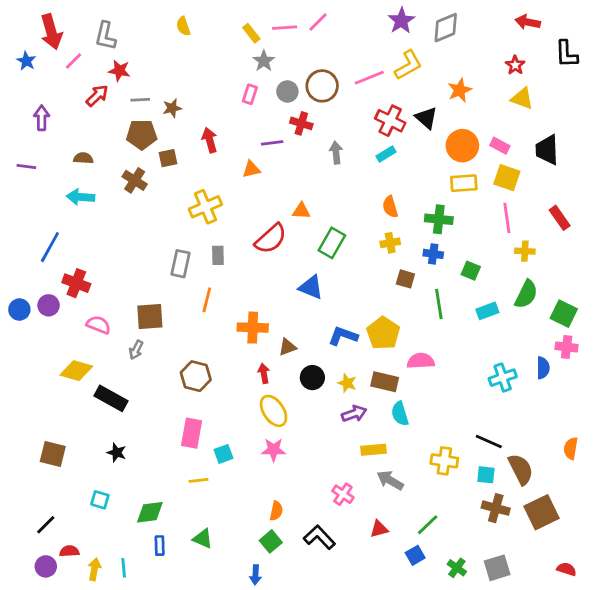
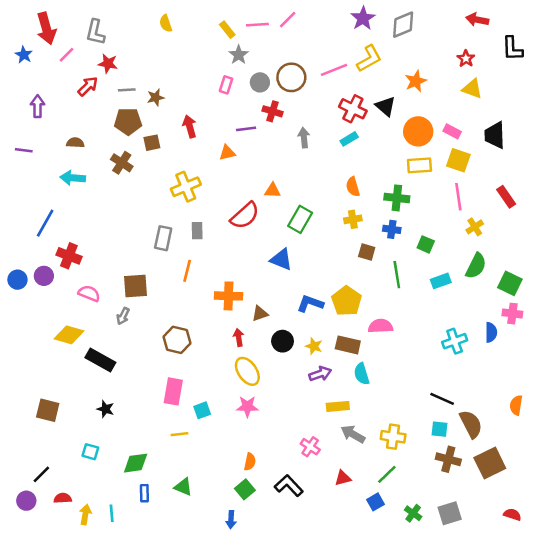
yellow cross: (525, 251) -> (475, 227), turned -36
yellow cross: (444, 461) -> (393, 437), moved
purple circle: (46, 566) -> (26, 501), moved

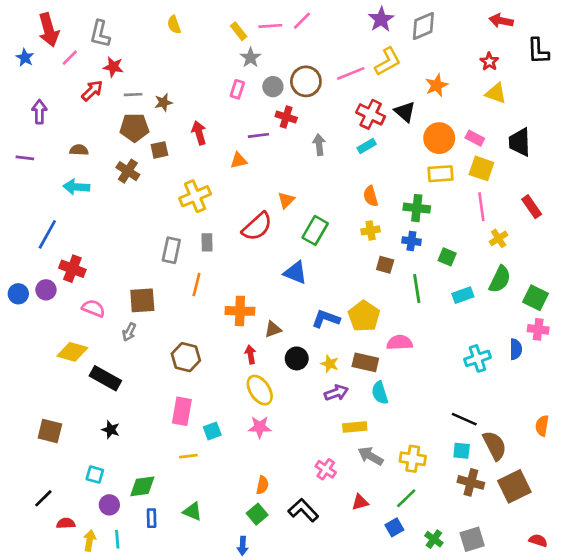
orange triangle: (272, 190) -> (286, 200), turned -48
purple circle: (26, 501) -> (109, 505), moved

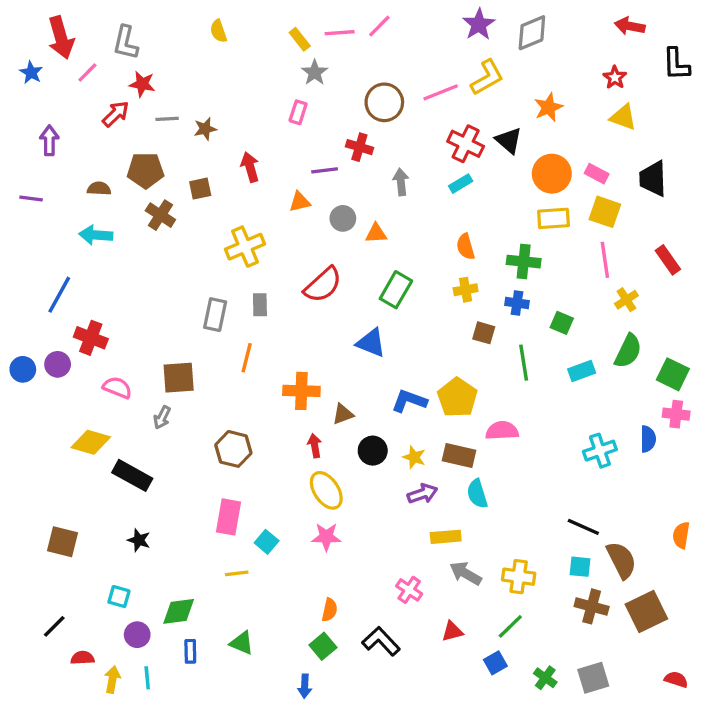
gray circle: (273, 87) -> (343, 218), moved
brown pentagon: (134, 128) -> (145, 170), moved
orange triangle: (286, 200) -> (376, 233), moved, turned 42
cyan square: (212, 431) -> (267, 542), turned -30

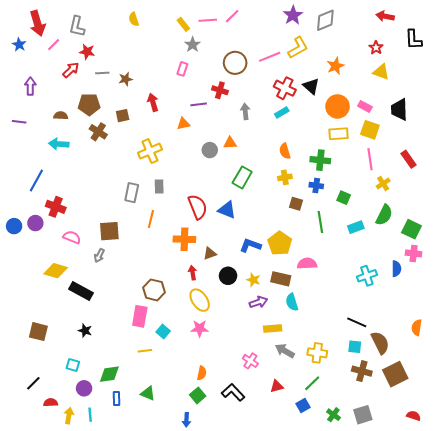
gray circle: (343, 218) -> (210, 150), moved
red semicircle: (323, 285) -> (198, 207), moved, turned -70
brown hexagon: (233, 449) -> (154, 290), moved

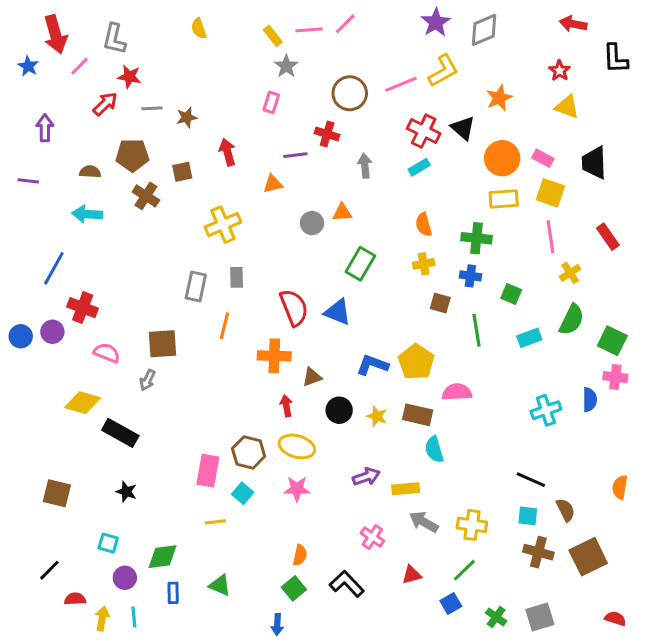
brown hexagon: (154, 290) -> (249, 452), moved
yellow ellipse: (200, 300) -> (297, 446), turned -40
purple arrow: (258, 302) -> (366, 477), moved
brown semicircle: (380, 343) -> (566, 510), size x0.7

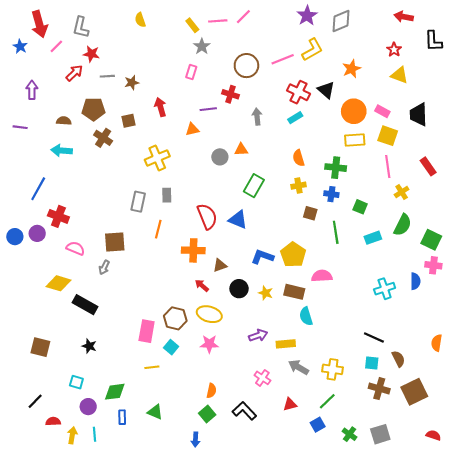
red arrow: (286, 406) -> (202, 285), turned -40

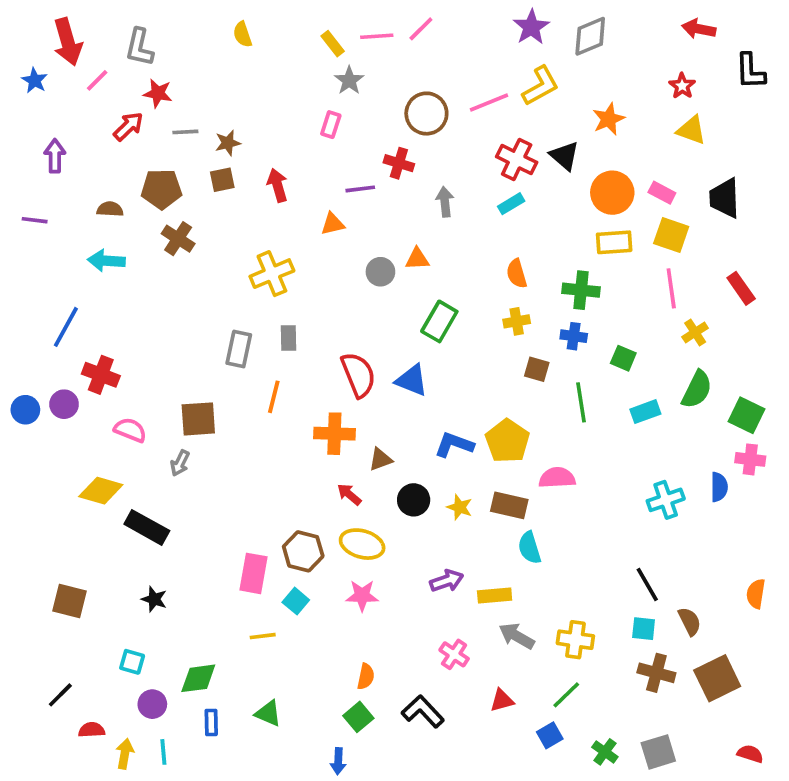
brown square: (129, 121) -> (222, 180), moved
black line: (374, 338) -> (647, 585), turned 36

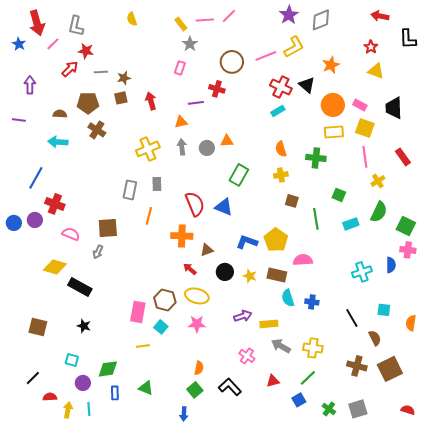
gray arrow: (445, 202) -> (182, 147), moved
blue cross: (574, 336) -> (312, 302), moved
cyan square: (644, 629) -> (384, 310), moved

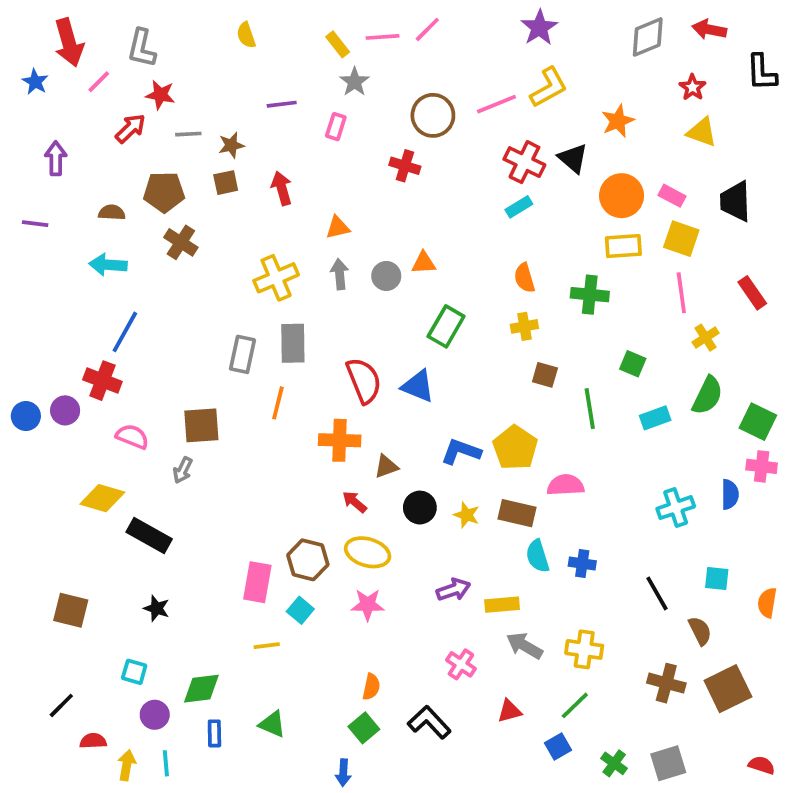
gray diamond: (321, 20) -> (648, 37), moved
purple line: (196, 103) -> (282, 104), moved
blue line: (36, 178) -> (125, 332), moved
gray rectangle: (157, 184) -> (293, 343), size x1.5

